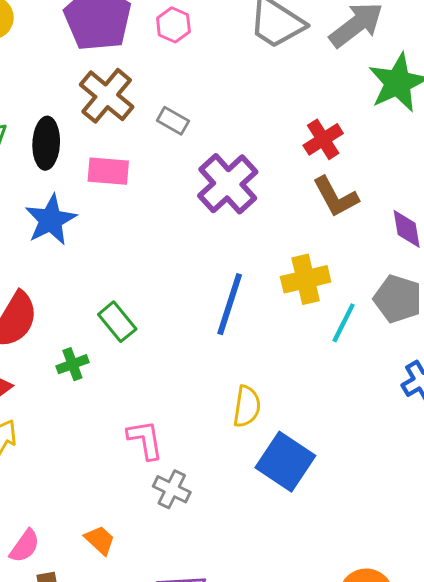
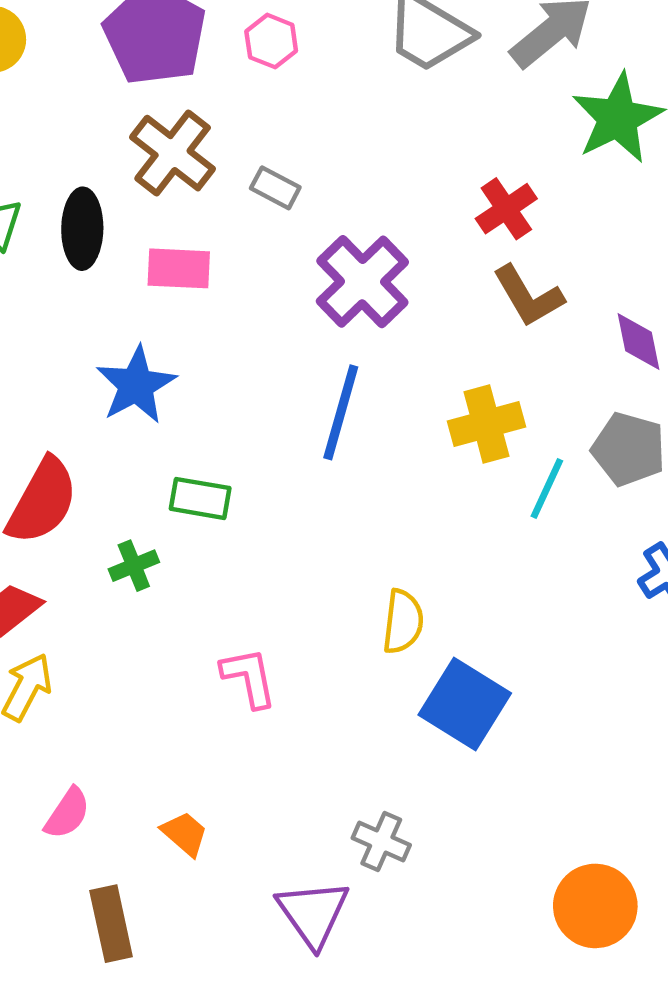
blue star: (51, 220) -> (136, 385), moved
blue line: (230, 304) -> (341, 412), moved
green rectangle: (117, 322) -> (200, 498), turned -39
gray cross: (172, 489) -> (381, 841), moved
pink semicircle: (25, 546) -> (67, 813), moved

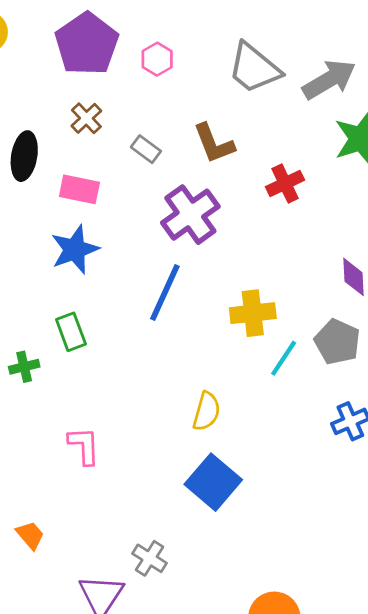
brown cross: (173, 153) -> (86, 118), size x0.6
brown L-shape: (528, 296) -> (214, 143), moved
blue star: (136, 385) -> (75, 250), moved
green rectangle: (200, 498) -> (71, 332), turned 51
yellow semicircle: (403, 622) -> (207, 411), moved

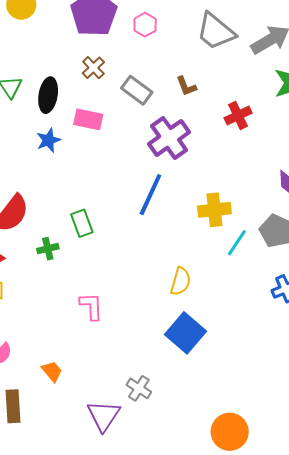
brown L-shape: (214, 143) -> (186, 86), size x0.7
gray rectangle: (146, 149) -> (137, 90), size x1.4
blue star: (75, 250) -> (48, 140), moved, size x0.7

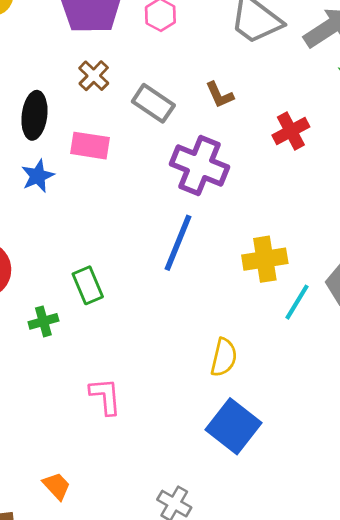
purple cross: (169, 138) -> (200, 165), turned -30

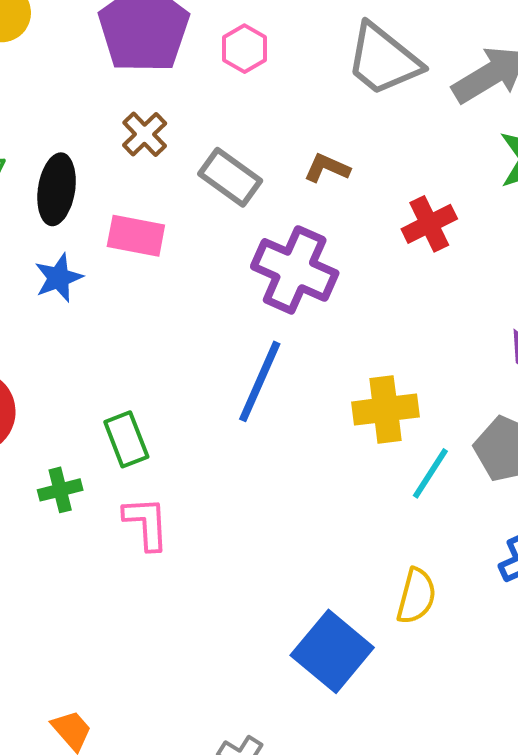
brown L-shape: (219, 95) -> (327, 168), turned 136
yellow semicircle: (224, 357) -> (416, 596), moved
pink L-shape: (105, 396) -> (146, 523), moved

